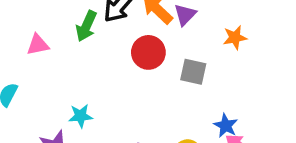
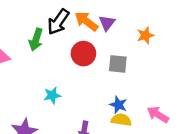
cyan star: (81, 116) -> (52, 95), moved
blue star: (226, 126) -> (118, 105), moved

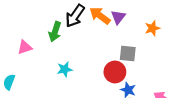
red circle: (83, 54) -> (115, 72), moved
cyan star: (52, 95) -> (65, 69), moved

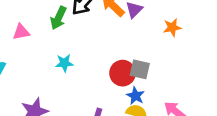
gray square: (128, 54) -> (140, 69), moved

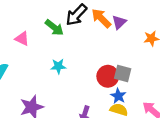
green arrow: (58, 18) -> (54, 28), turned -78
pink triangle: (21, 32) -> (22, 39), turned 35

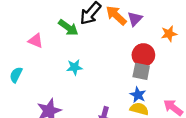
red circle: (108, 76) -> (143, 55), moved

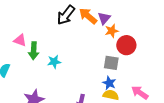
green arrow: (68, 28) -> (34, 51), moved, turned 60
orange star: (169, 34) -> (112, 31), moved
red circle: (143, 55) -> (126, 45), moved

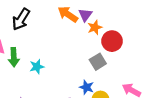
black arrow: (66, 15) -> (21, 19), moved
gray square: (111, 63) -> (98, 62), turned -35
blue star: (109, 83) -> (87, 87), moved

